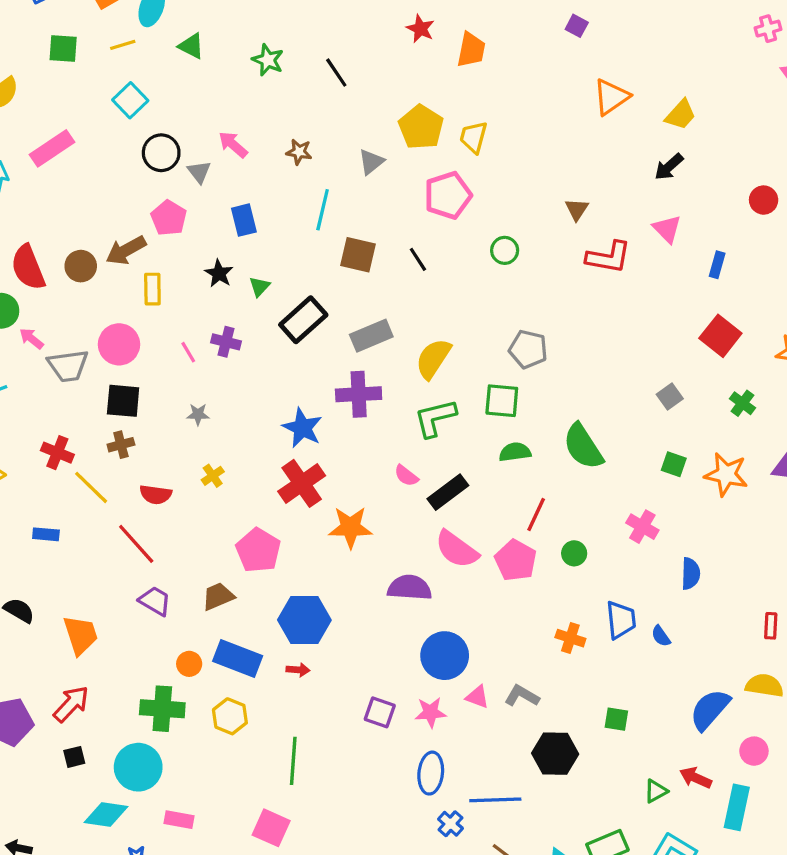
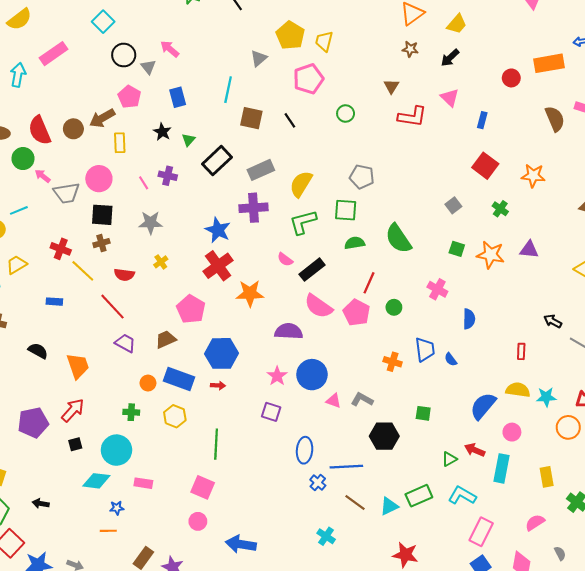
brown star: (299, 152) -> (410, 49), moved
gray star: (198, 414) -> (151, 223), size x1.6
green cross: (162, 709) -> (131, 412), size x0.6
pink star: (431, 712) -> (277, 376), moved, turned -30

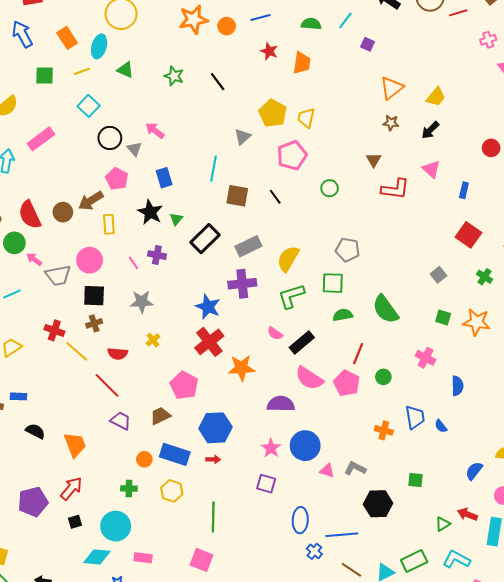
black star: (162, 132) -> (150, 212), size x1.4
blue rectangle: (54, 302) -> (18, 396), moved
blue semicircle: (483, 406) -> (474, 471), size x0.7

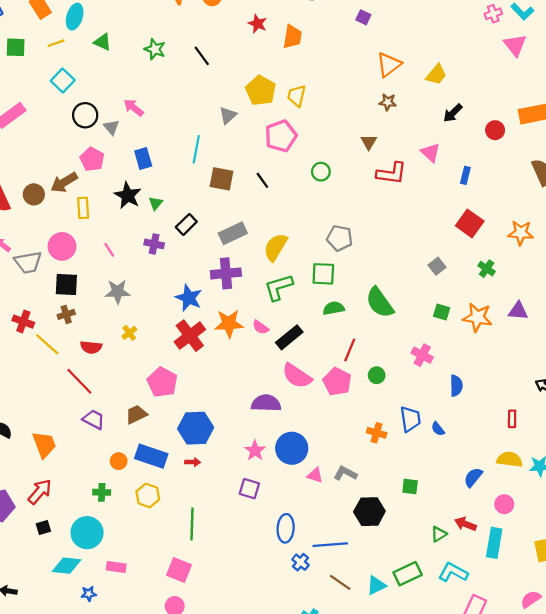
black arrow: (430, 130) -> (453, 113), moved
black rectangle: (205, 239) -> (186, 224), size x0.7
purple cross: (157, 255) -> (154, 244), moved
orange star: (241, 368) -> (229, 324), moved

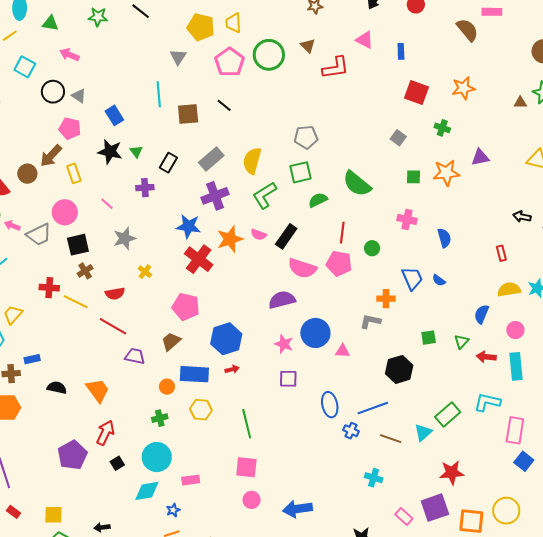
pink arrow: (134, 108) -> (69, 55), moved
green circle: (321, 172) -> (269, 55), moved, size x1.8
gray L-shape: (345, 473) -> (370, 321), moved
green triangle: (439, 534) -> (462, 341), moved

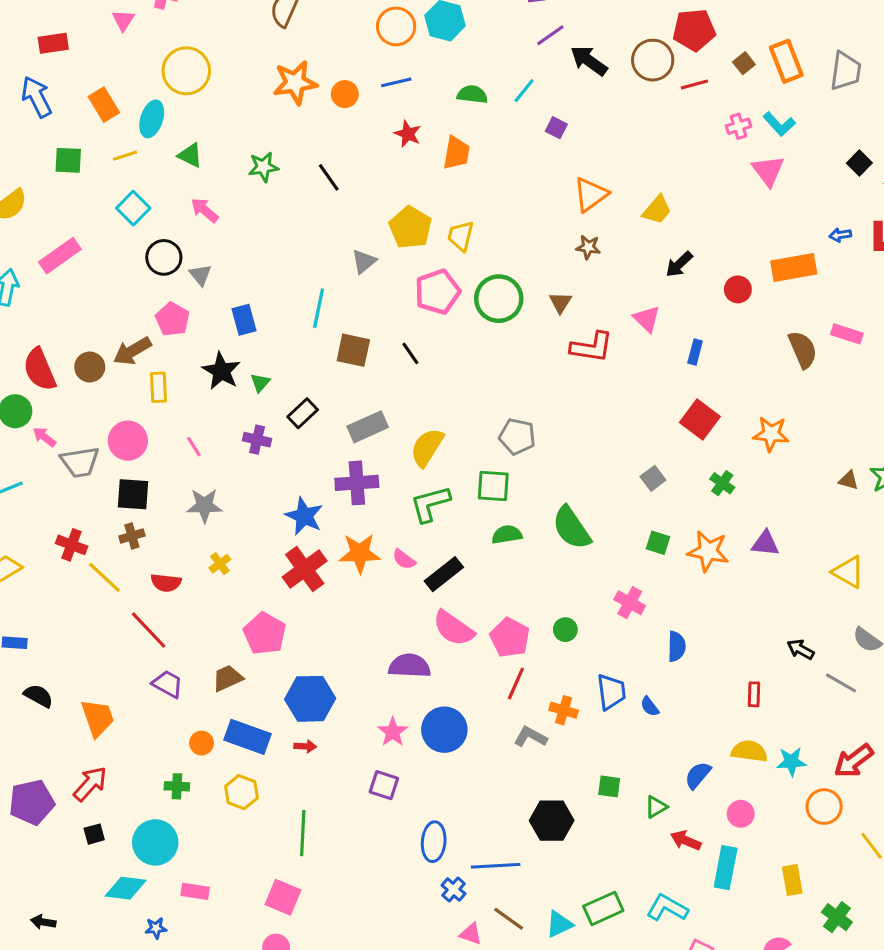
green star: (98, 17) -> (263, 167), turned -30
red line: (342, 233) -> (516, 683), moved
pink triangle: (343, 351) -> (471, 934), moved

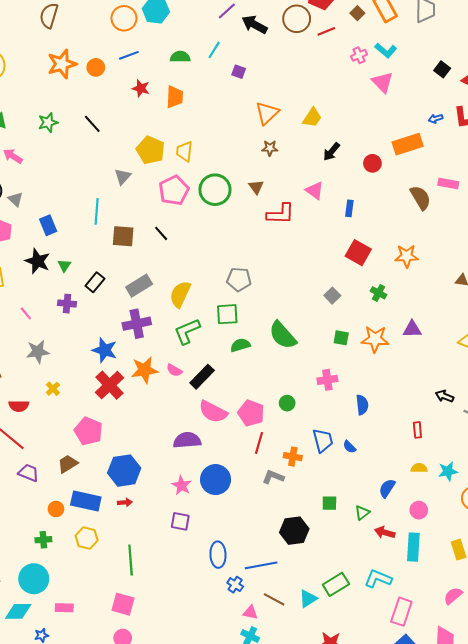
pink cross: (630, 603) -> (327, 380), turned -30
yellow semicircle: (749, 751) -> (419, 468), size x0.7

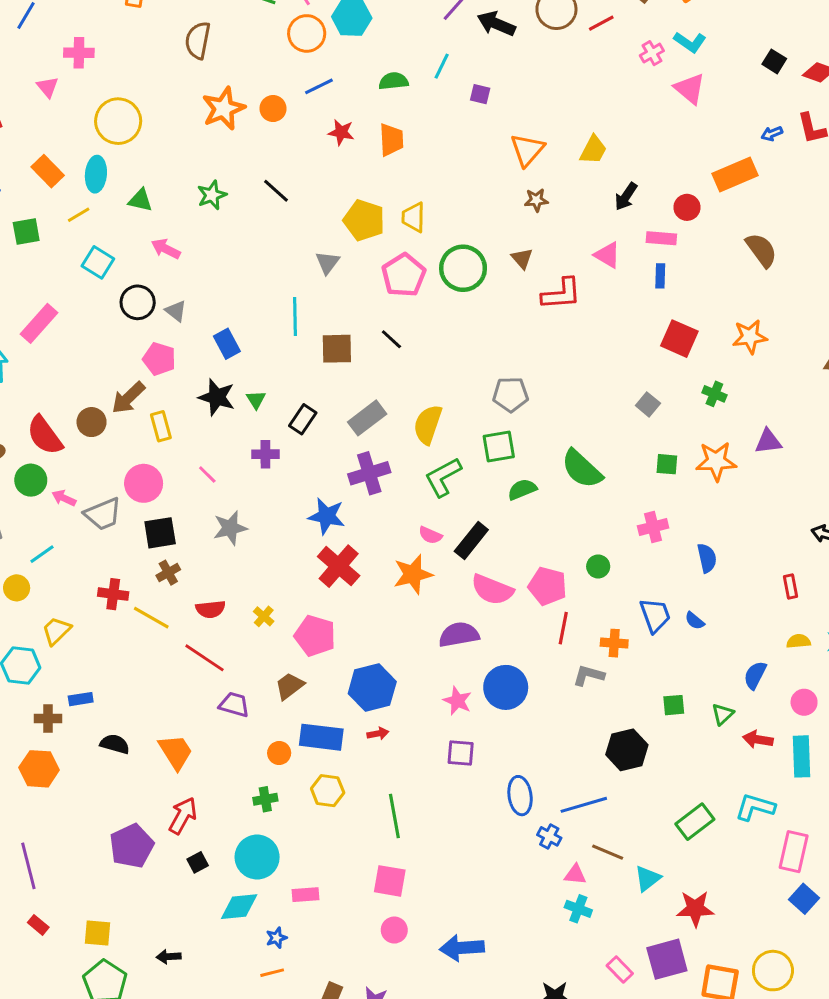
pink rectangle: (448, 184) -> (661, 238), moved
orange star: (145, 370) -> (413, 574), moved
yellow cross: (53, 389) -> (264, 616), moved
cyan triangle: (308, 599) -> (648, 878), moved

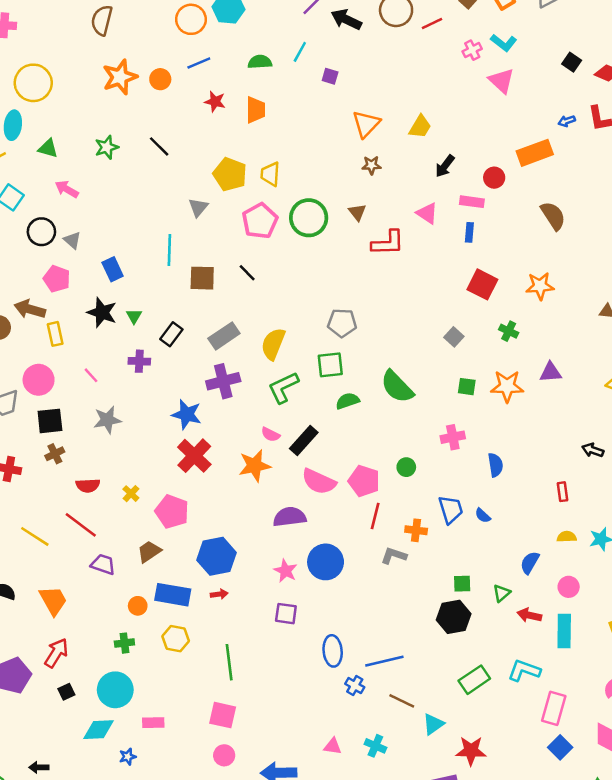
brown arrow: (128, 398) -> (30, 309), turned 56
yellow line: (151, 618) -> (35, 536), moved
black hexagon: (627, 750) -> (454, 617), moved
pink triangle: (575, 875) -> (333, 746), moved

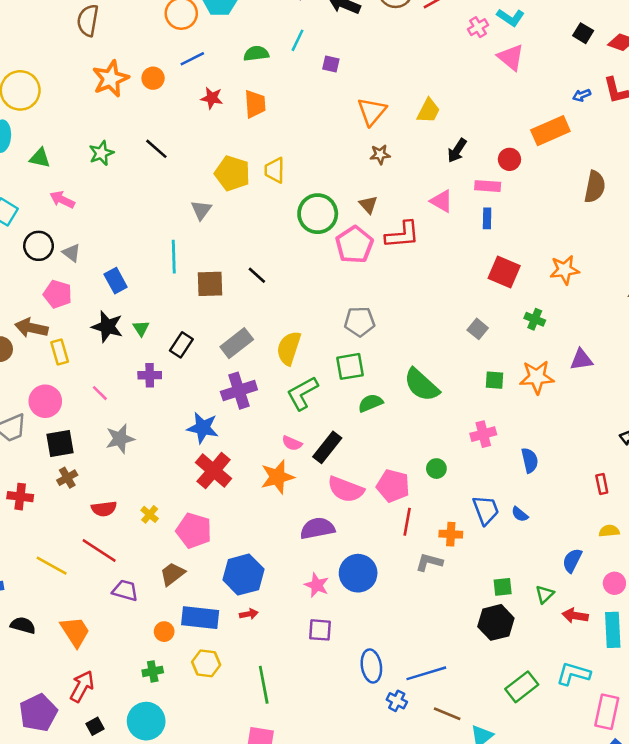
brown semicircle: (553, 216) -> (595, 187), moved, turned 48
pink pentagon: (260, 221) -> (354, 245), moved

